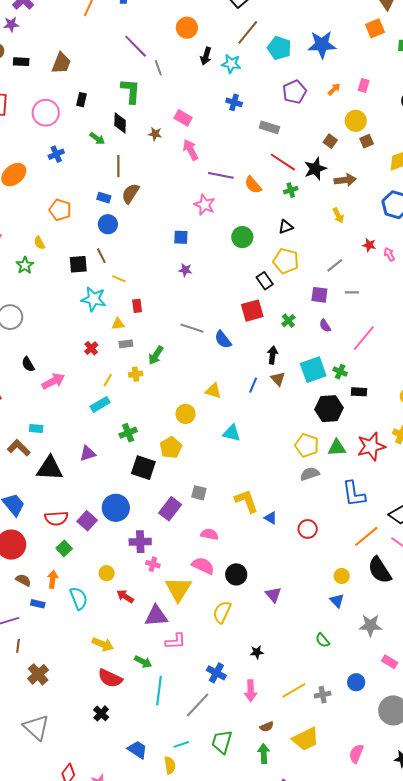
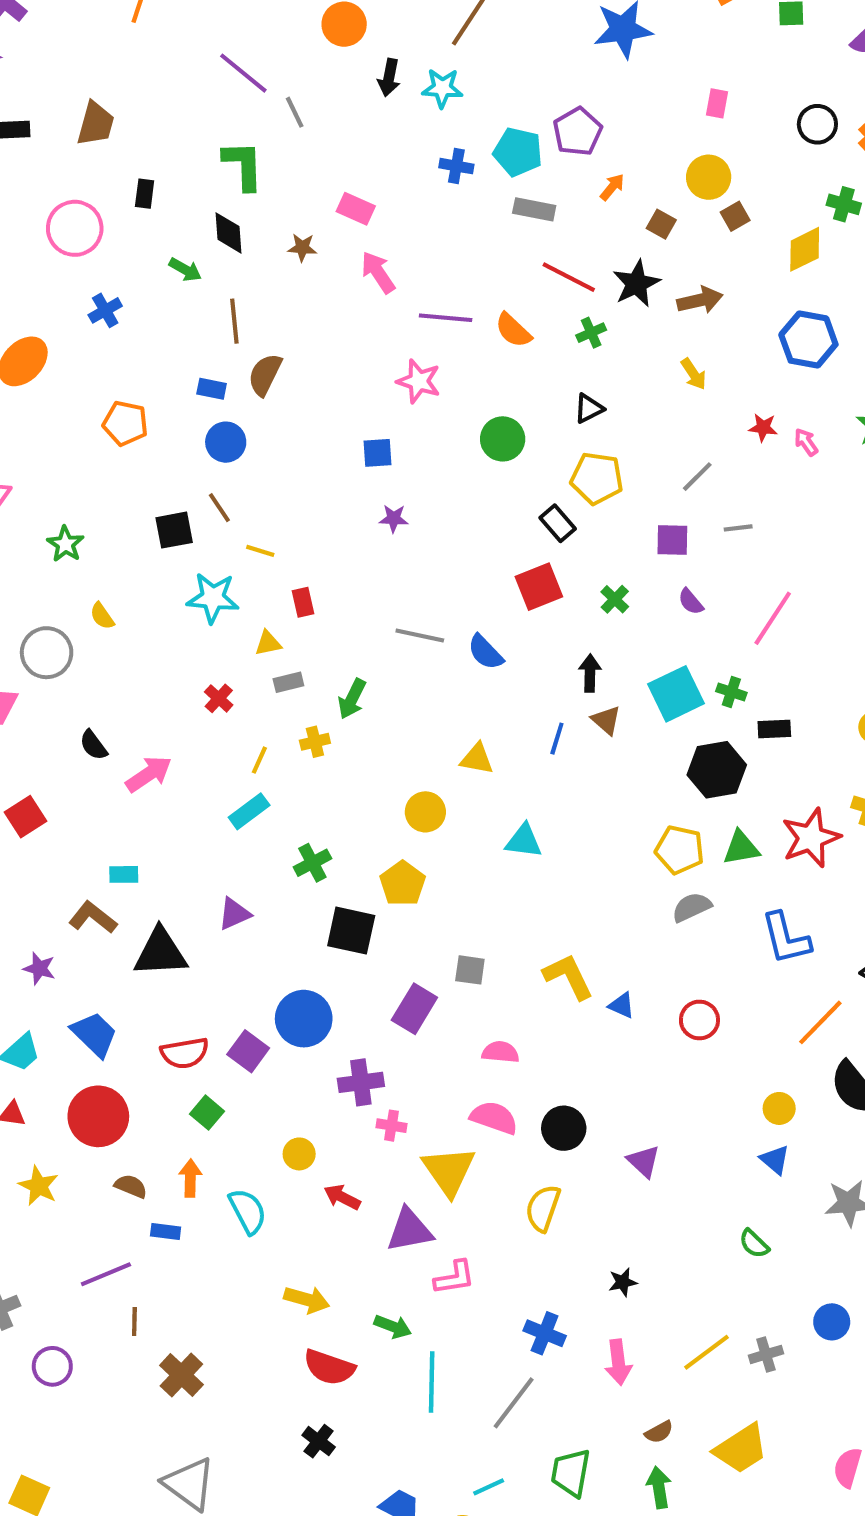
cyan pentagon: (279, 48) -> (518, 152), moved
orange arrow: (334, 89) -> (612, 187), moved
yellow semicircle: (39, 243) -> (102, 616), moved

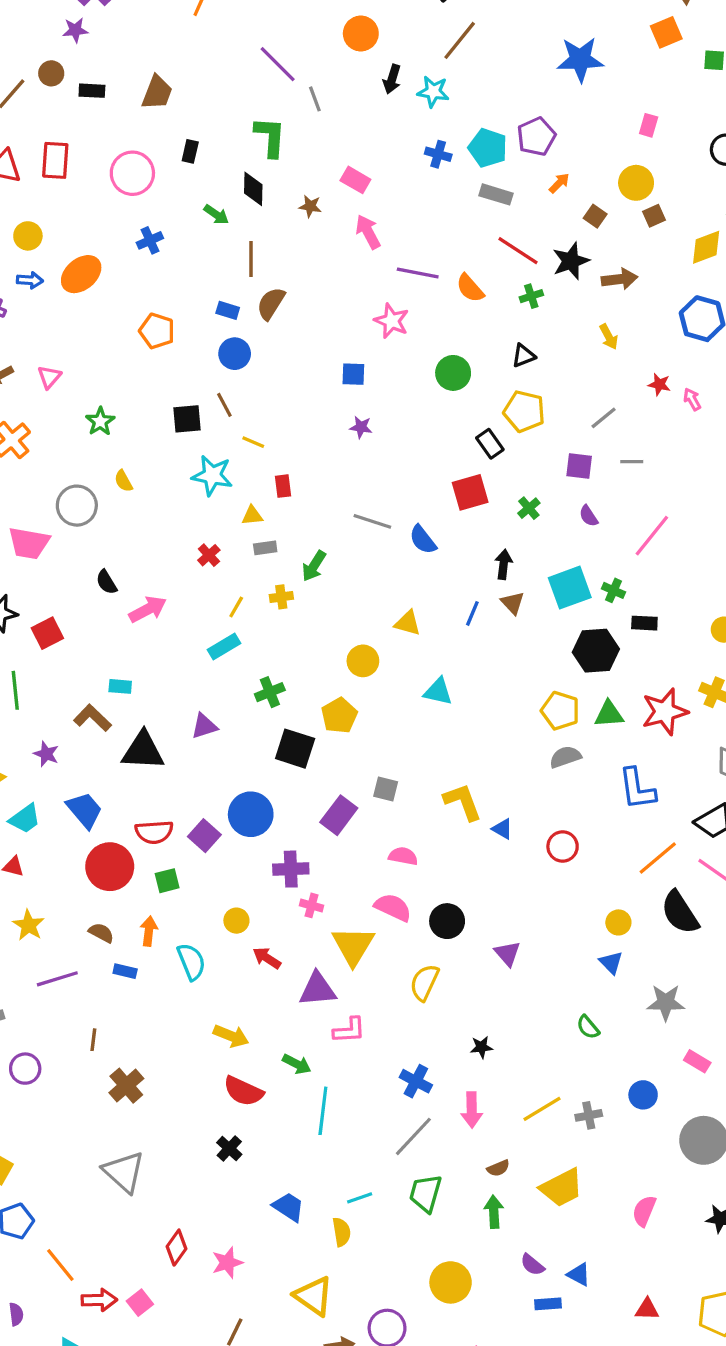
green square: (207, 1113) -> (167, 881), turned 30
red circle: (98, 1116) -> (110, 867), moved
purple line: (106, 1274) -> (57, 979), moved
gray line: (514, 1403) -> (413, 1136), moved

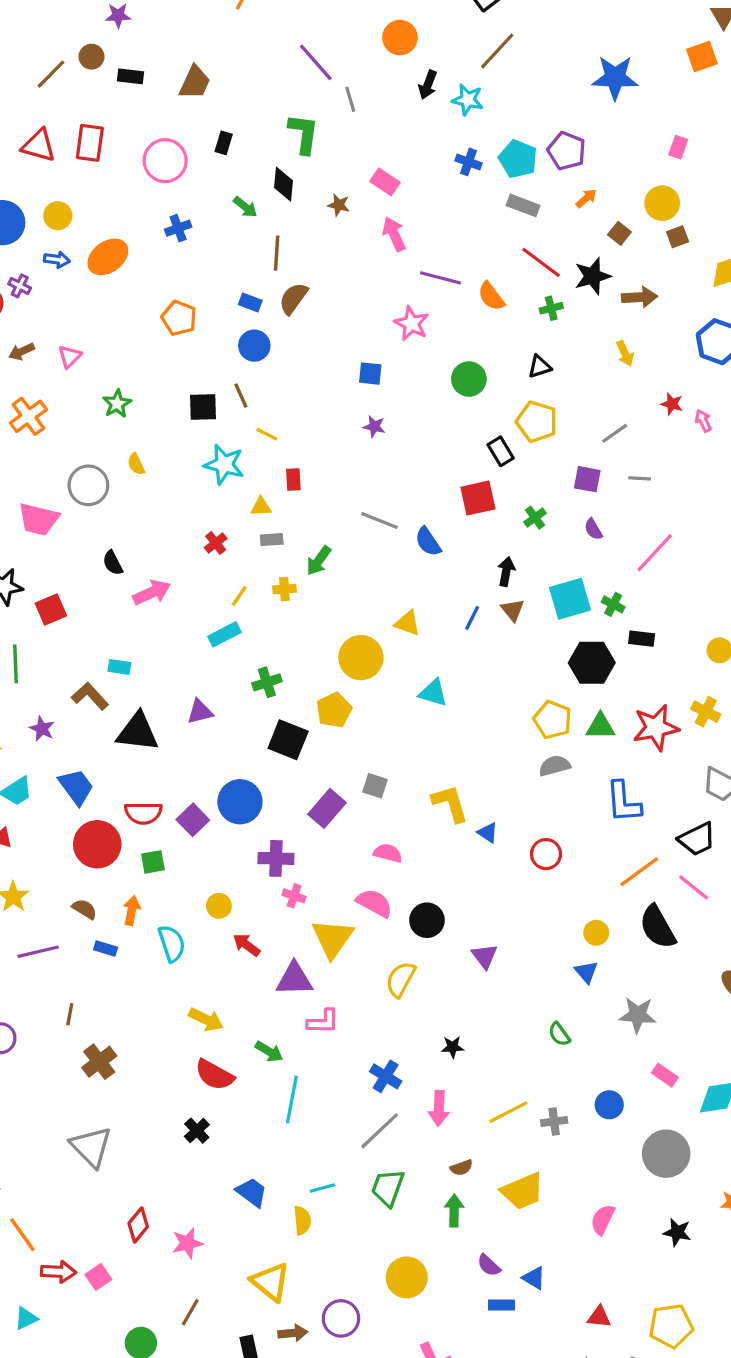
purple pentagon: (536, 137) -> (567, 151), turned -30
yellow circle: (363, 661) -> (361, 658), size x1.4

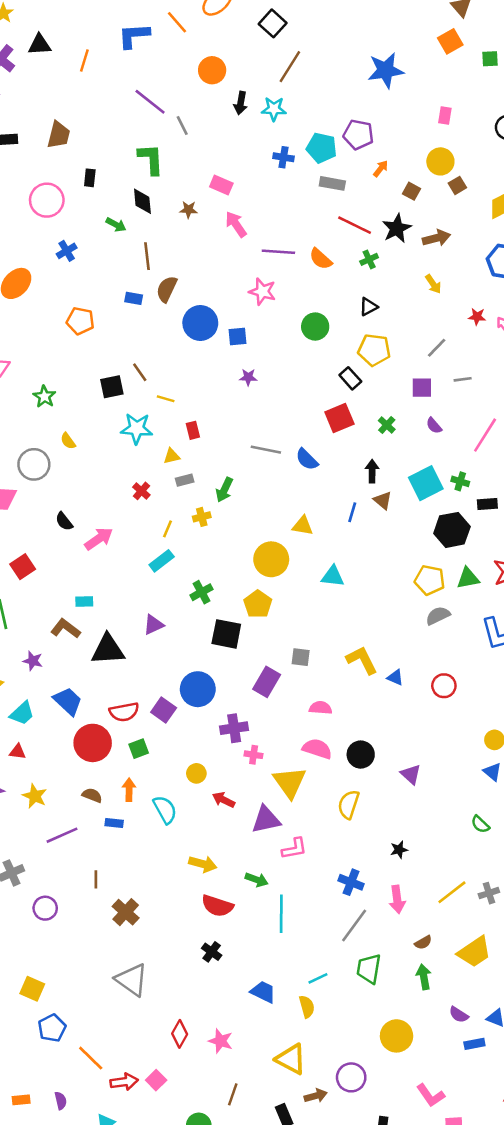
blue circle: (254, 346) -> (200, 323), moved, size x1.4
pink star: (187, 1243) -> (221, 1041), turned -30

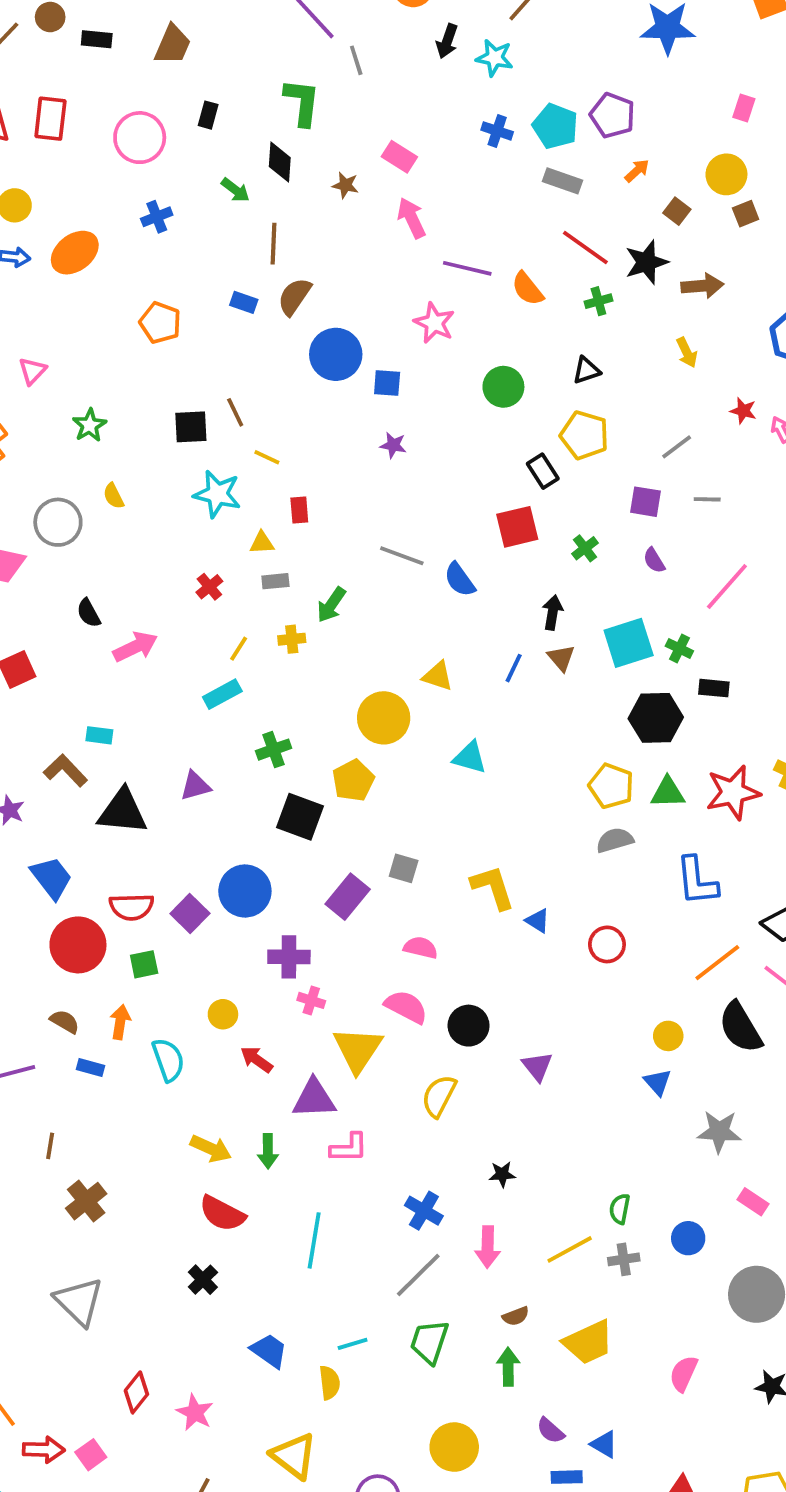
green semicircle: (480, 824) -> (620, 1209), moved, turned 48
green arrow: (257, 880) -> (268, 1151), moved, turned 60

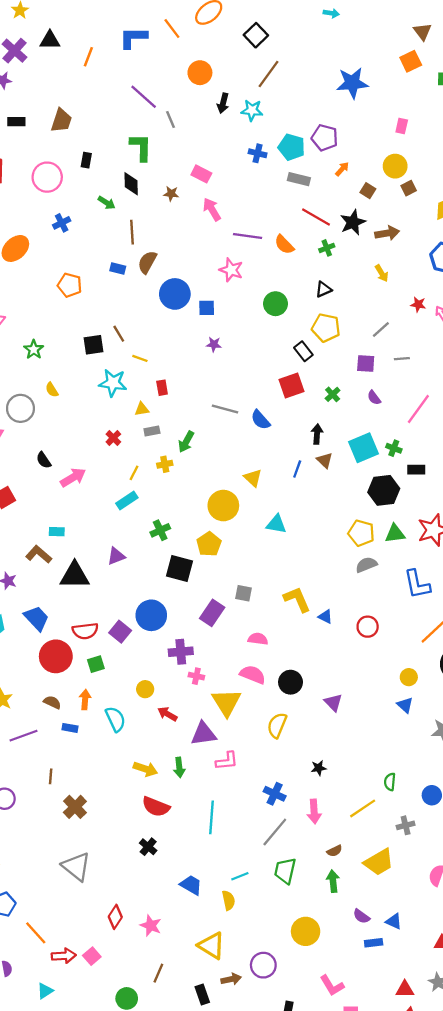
yellow triangle: (438, 676) -> (253, 478), turned 30
gray cross: (624, 1259) -> (406, 825), moved

